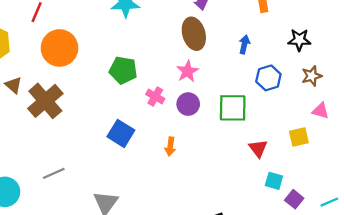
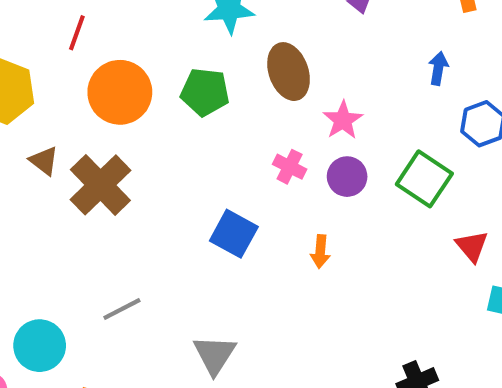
brown ellipse: (194, 34) -> (289, 72), moved
green pentagon: (123, 70) -> (205, 92), moved
green square: (233, 108) -> (424, 179), turned 36

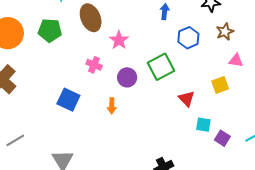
purple circle: (347, 177) -> (127, 77), moved
green square: (424, 179) -> (161, 67), turned 32

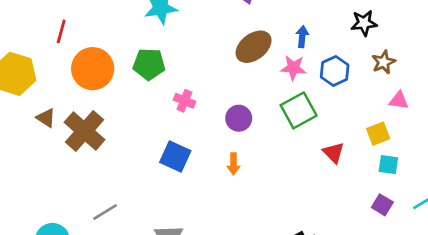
brown ellipse: (91, 18) -> (254, 47), moved, turned 76
pink star: (119, 40) -> (293, 68), moved, turned -30
pink cross: (94, 65) -> (184, 101), moved
purple circle: (127, 77) -> (239, 118), moved
cyan square: (203, 125) -> (388, 165), moved

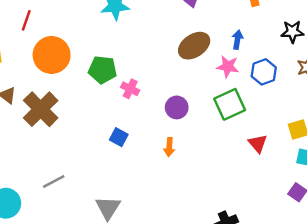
green pentagon: (149, 64) -> (103, 70), moved
blue square: (175, 156) -> (119, 137), size x0.7

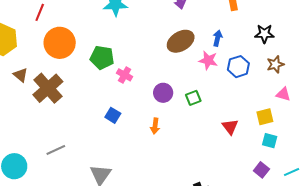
green square: (230, 104) -> (193, 98), moved, size x0.6

